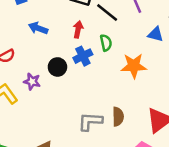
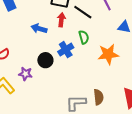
blue arrow: (38, 28) -> (39, 29), moved
red arrow: (78, 29) -> (61, 20), moved

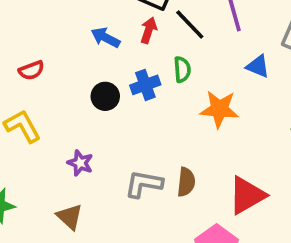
purple star: (25, 74) -> (80, 163), moved

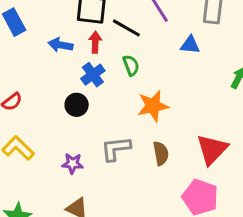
blue arrow: (105, 38) -> (61, 45), moved
blue cross: (145, 85) -> (93, 75), moved
orange star: (219, 109) -> (153, 106), moved
gray L-shape: (144, 184) -> (116, 149), moved

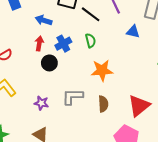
red arrow: (95, 42) -> (39, 43), moved

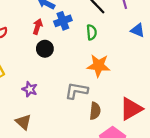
blue cross: (63, 44) -> (63, 21), moved
gray L-shape: (73, 97) -> (76, 91), moved
brown semicircle: (103, 104) -> (95, 111), moved

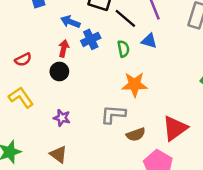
blue triangle: (138, 30) -> (149, 41), moved
black circle: (45, 49) -> (59, 71), moved
brown semicircle: (95, 111) -> (136, 134), turned 70

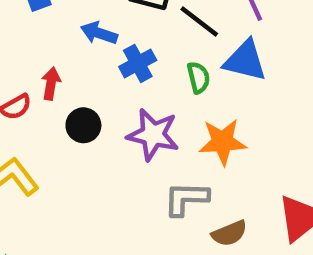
blue triangle: (149, 41) -> (245, 61), size x1.5
red arrow: (64, 48) -> (51, 84), moved
purple star: (62, 118) -> (153, 135), moved, size x1.6

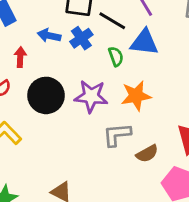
blue cross: (138, 63) -> (81, 38), moved
red arrow: (51, 84) -> (20, 57), moved
black circle: (83, 125) -> (46, 95), size x1.6

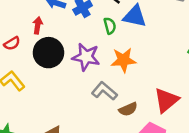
red arrow: (20, 57) -> (38, 25), moved
gray L-shape: (117, 135) -> (104, 91), turned 40

